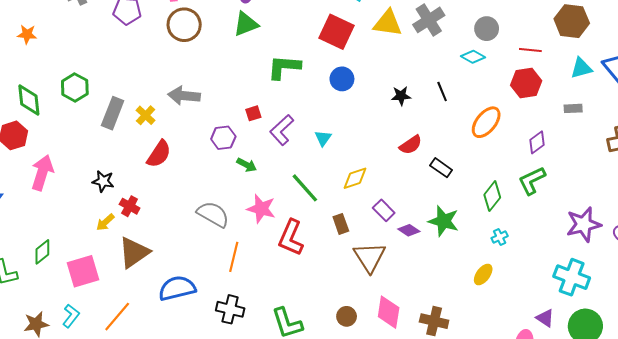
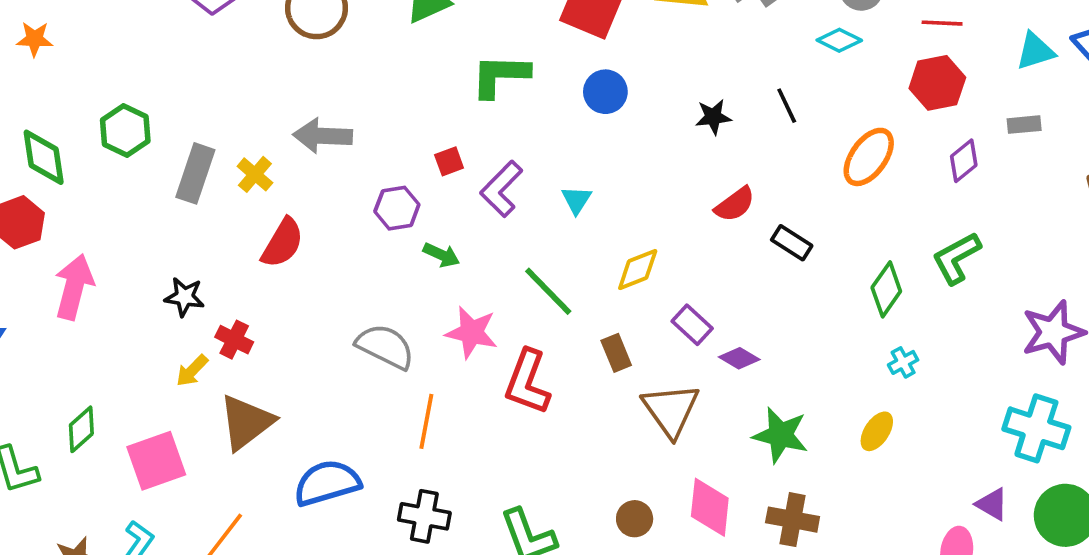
purple diamond: (537, 142) -> (964, 161), moved
green star: (444, 221) -> (780, 435), moved

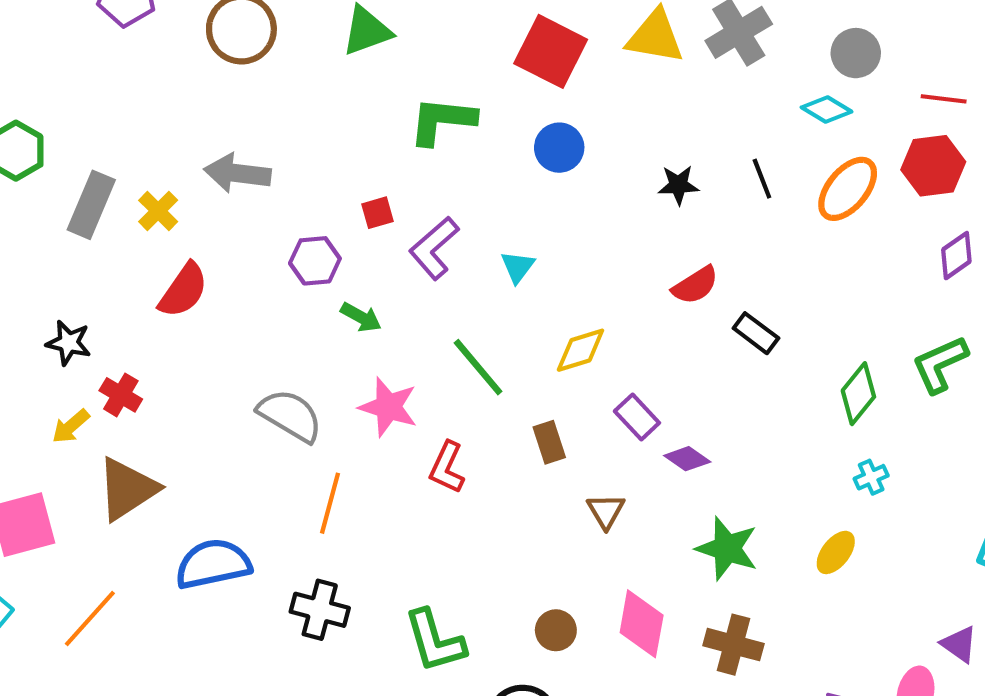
orange ellipse: (869, 157) -> (848, 189), moved
red L-shape: (527, 382) -> (447, 467), size x0.7
brown triangle: (671, 410) -> (606, 511), size x0.6

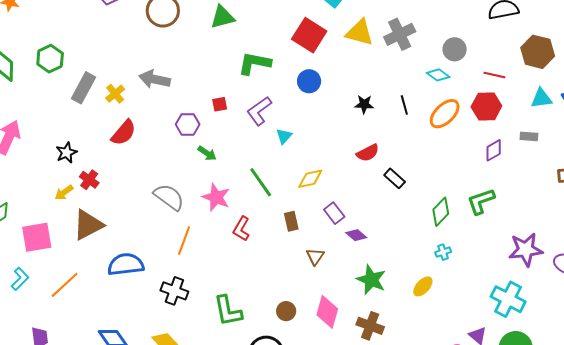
purple L-shape: (434, 248) -> (259, 111), moved
black star: (69, 343) -> (67, 153), turned 30

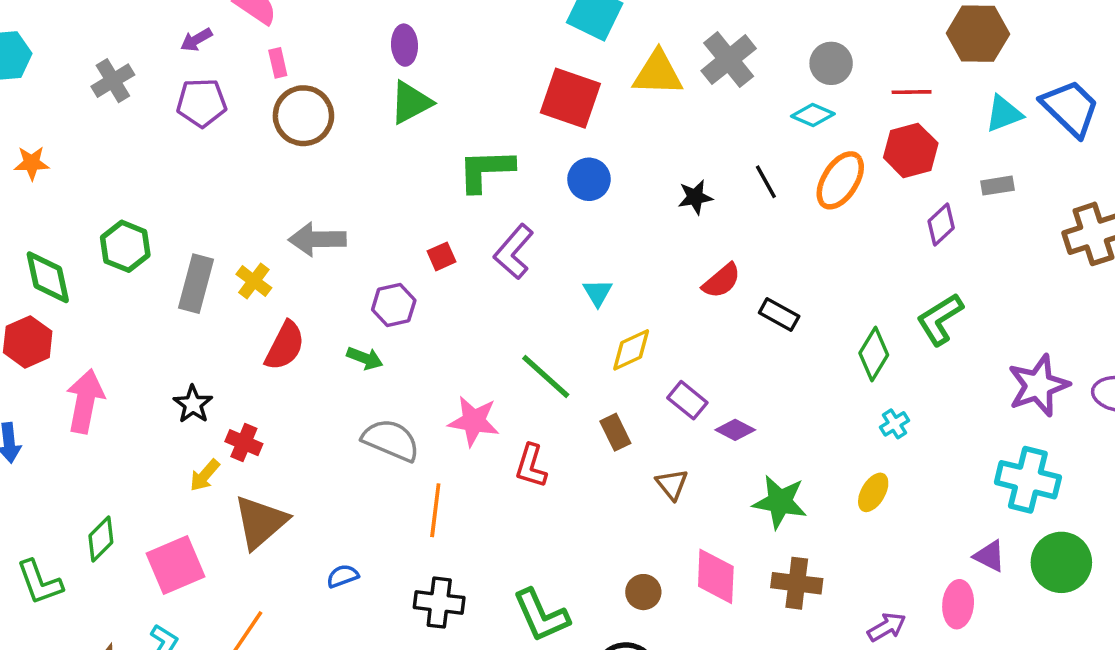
cyan triangle: (284, 136) -> (598, 293), moved
green arrow: (207, 153) -> (365, 358), moved
blue semicircle: (126, 264) -> (343, 576), size x0.5

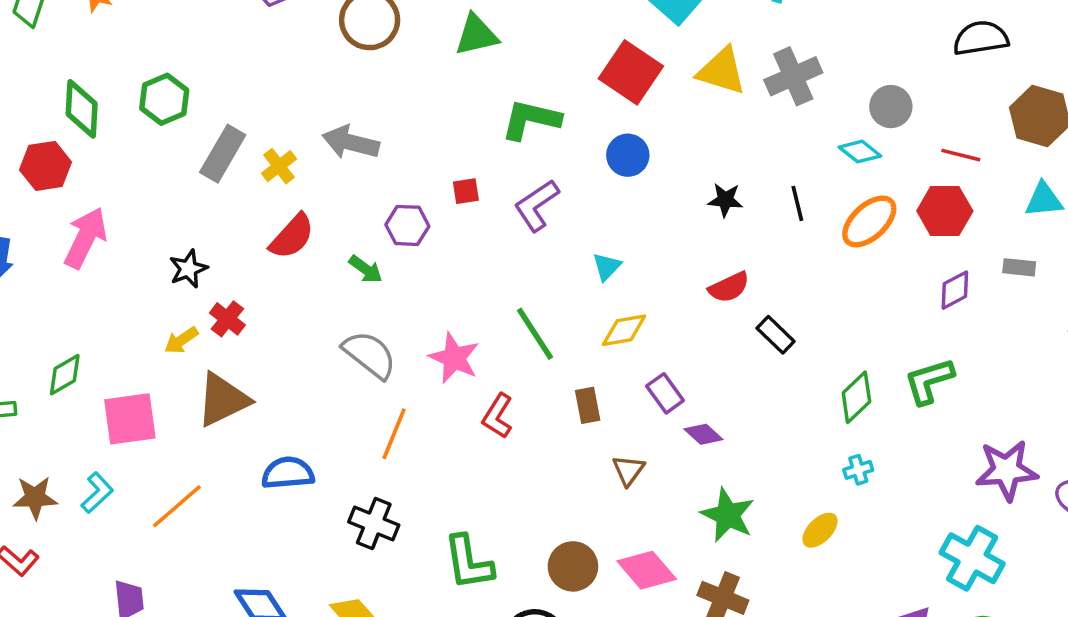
blue semicircle: (343, 576) -> (288, 473), size x1.6
pink diamond: (716, 576) -> (647, 570), turned -58
brown circle: (643, 592) -> (573, 566), size x1.4

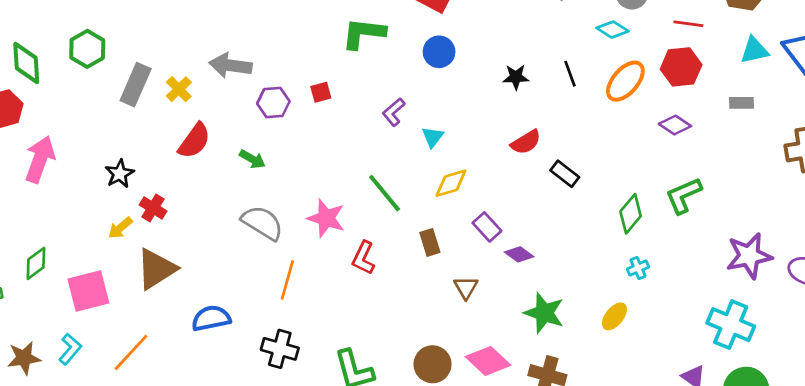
purple L-shape: (536, 205) -> (394, 112), moved, size x0.7
purple hexagon: (407, 225) -> (273, 103), moved
purple diamond: (955, 290) -> (675, 125), moved, turned 68

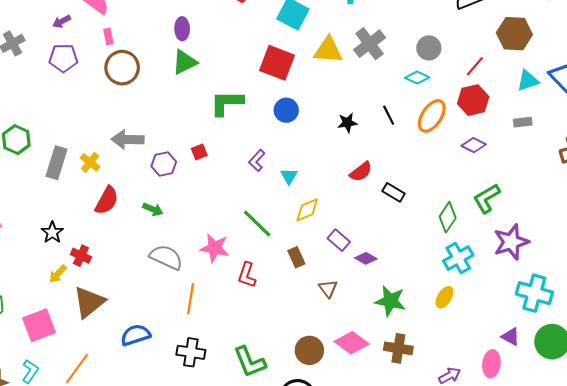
red line: (688, 24) -> (475, 66), turned -50
purple star: (749, 256) -> (511, 242), moved
cyan cross: (638, 268) -> (458, 258), size x1.8

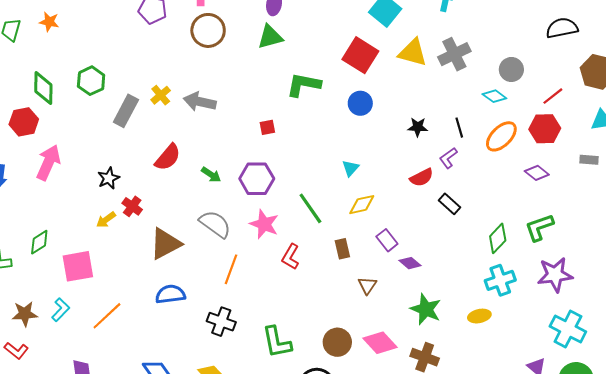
purple L-shape: (257, 161) -> (448, 158), moved
yellow cross: (90, 162) -> (161, 95), moved
purple hexagon: (164, 164) -> (257, 179), moved, size x1.4
yellow ellipse: (445, 297) -> (479, 316), turned 35
brown triangle: (89, 302) -> (165, 244), moved

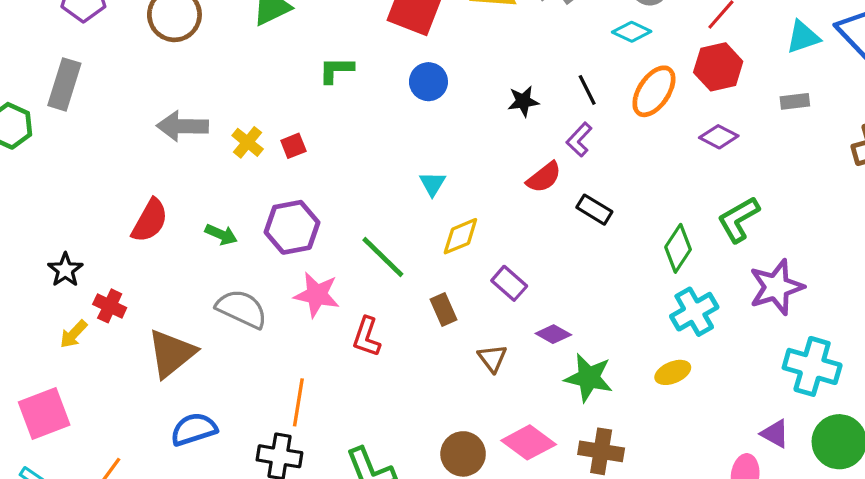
green L-shape: (303, 85) -> (336, 70), size x0.7
yellow cross: (161, 95) -> (248, 142), moved
gray rectangle: (126, 111) -> (64, 84), moved
purple diamond: (410, 263) -> (553, 334), moved
orange line: (231, 269) -> (298, 402), moved

